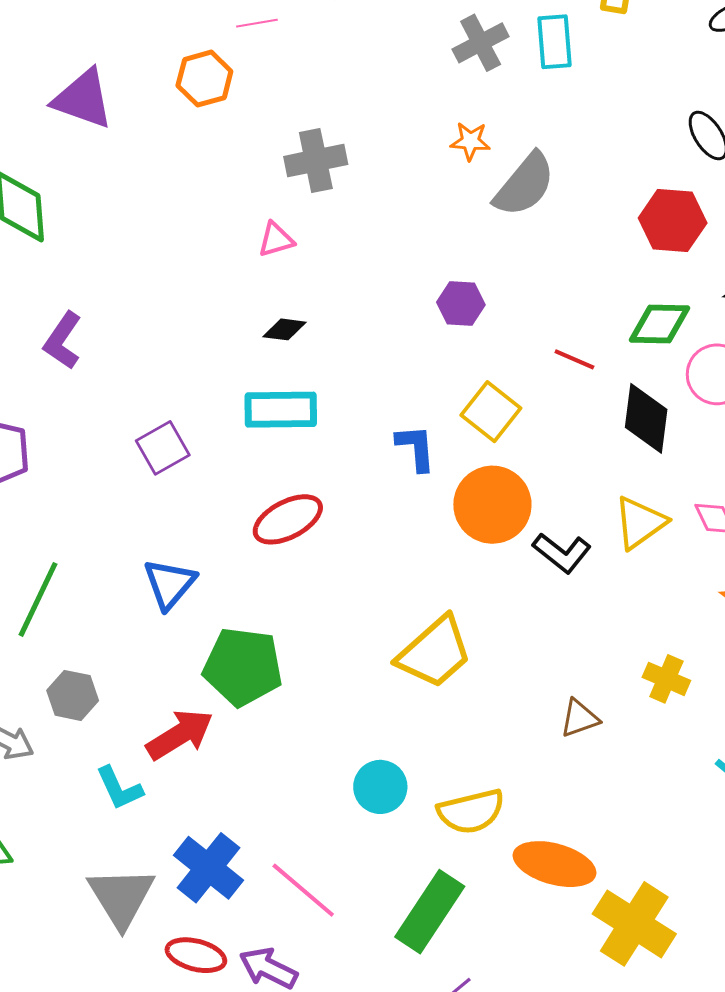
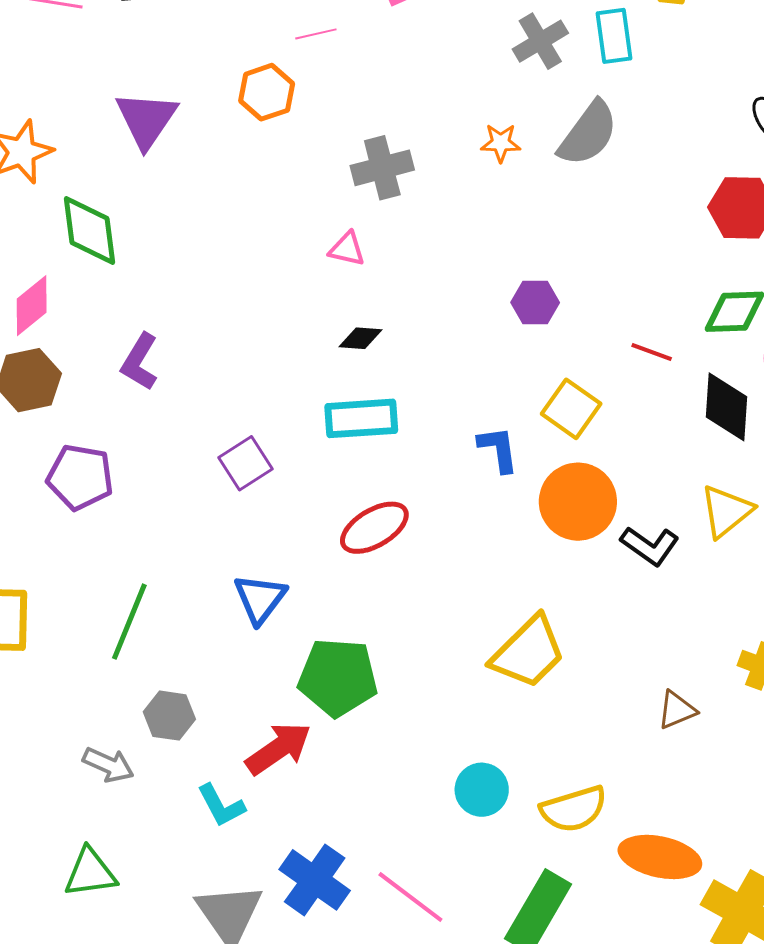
purple triangle: (83, 99) -> (146, 119), turned 48
orange star: (470, 141) -> (501, 143), moved
gray semicircle: (525, 185) -> (588, 133), moved
pink triangle: (276, 240) -> (347, 249), turned 33

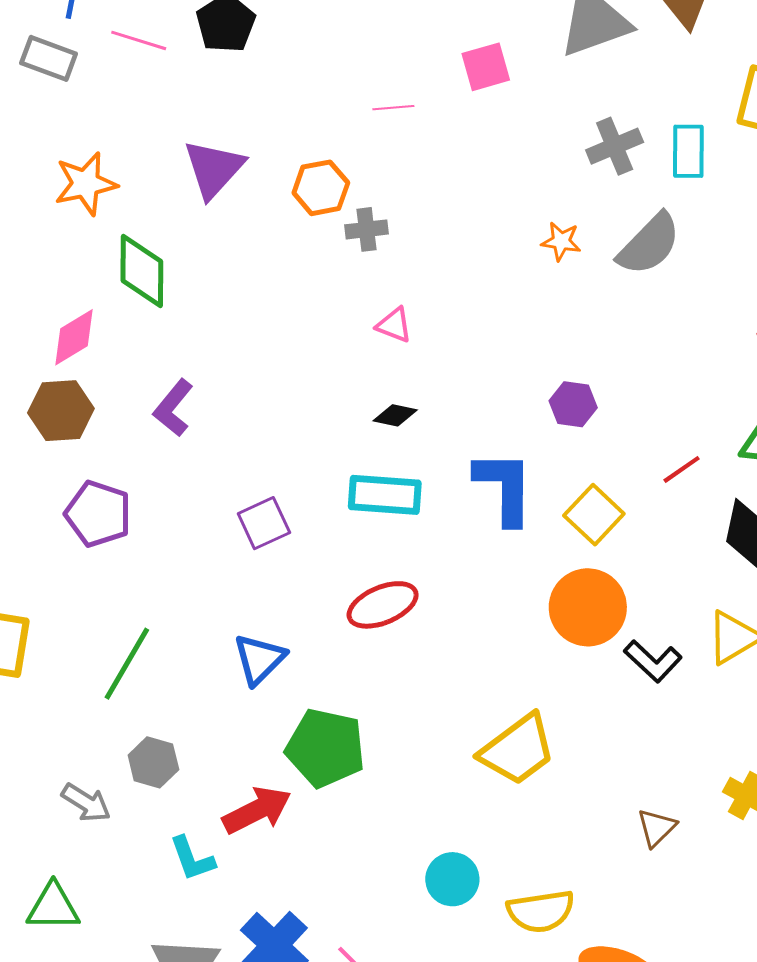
orange hexagon: (267, 92) -> (321, 188), moved
gray cross: (382, 168) -> (367, 229), moved, size x0.7
red line: (652, 352) -> (682, 469), turned -63
blue L-shape: (498, 449) -> (504, 488), moved, size x1.6
brown triangle: (677, 710) -> (657, 828), turned -30

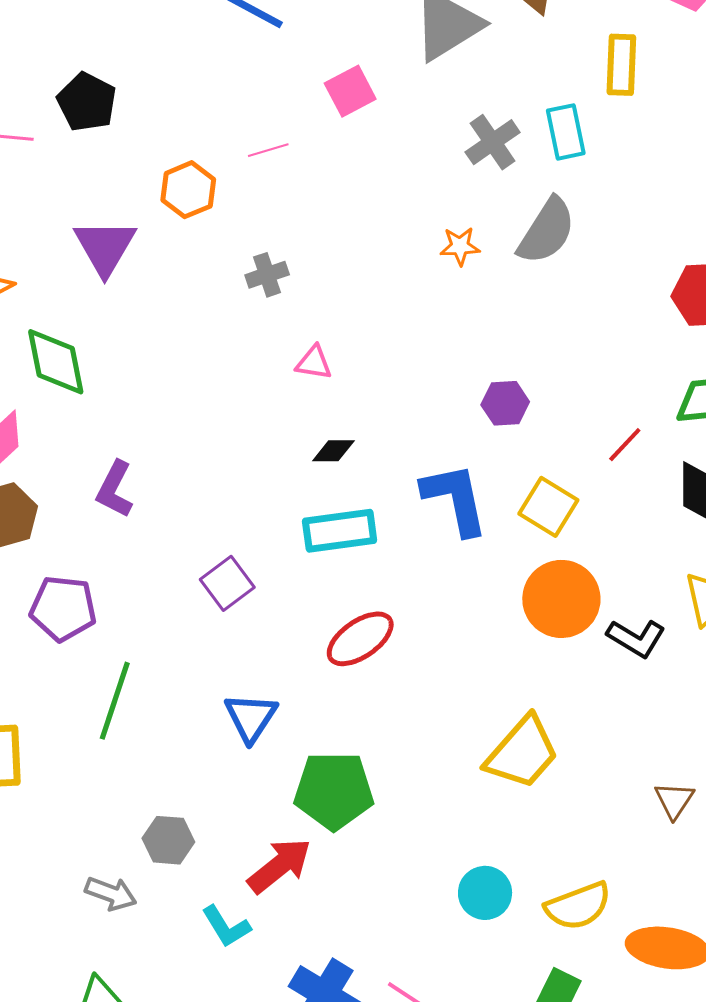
orange hexagon: (321, 188) -> (188, 190), moved
green line: (127, 664) -> (115, 701), moved

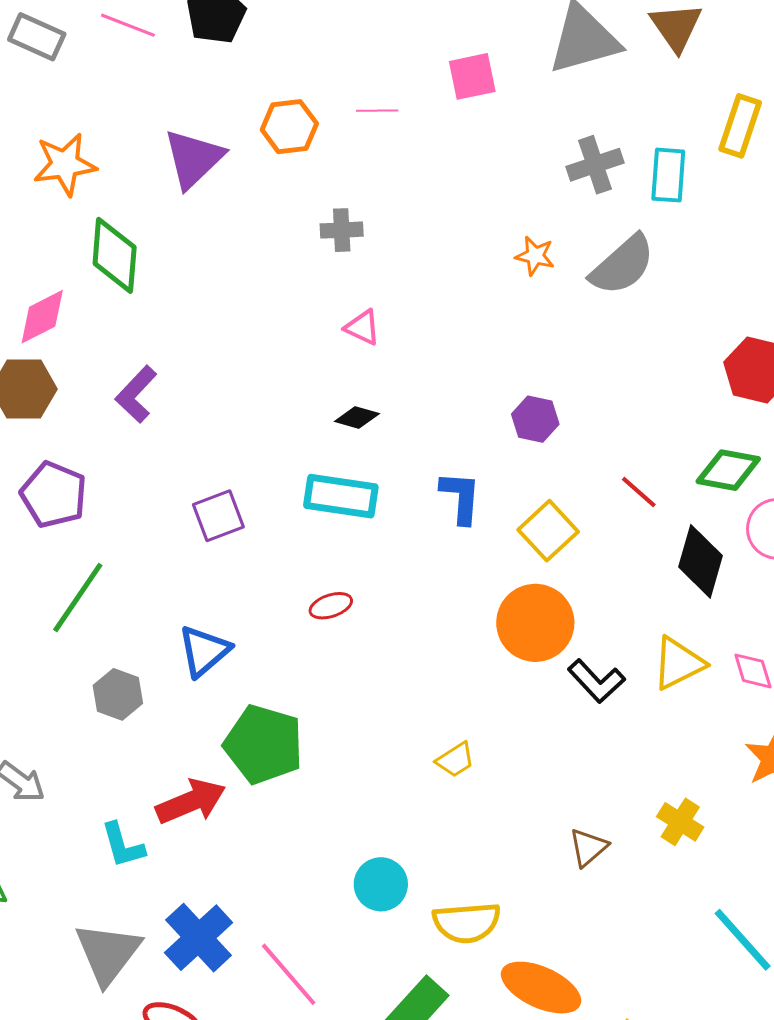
red line: (625, 445) -> (639, 492), turned 72
blue L-shape: (455, 499) -> (461, 497), size x0.7
red ellipse: (360, 639) -> (331, 606), size x0.6
yellow trapezoid: (522, 753) -> (455, 760), size x0.5
gray hexagon: (168, 840) -> (118, 694), moved

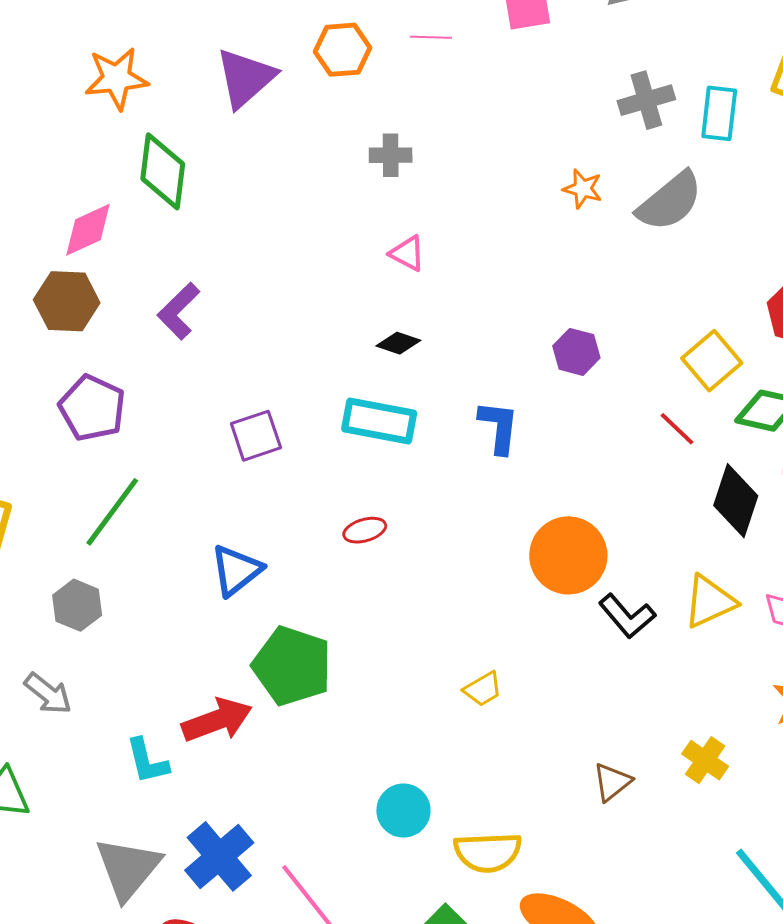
yellow square: (548, 531) -> (712, 361), moved
gray hexagon: (118, 694) -> (77, 605), moved

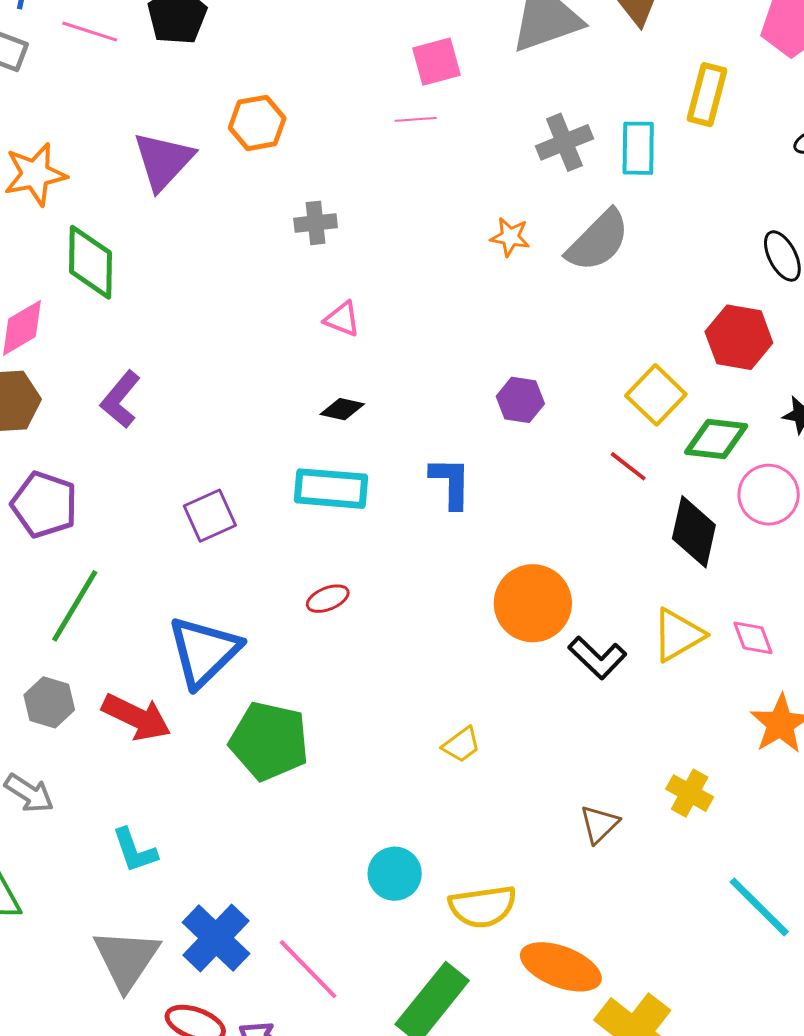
pink line: (431, 37) -> (416, 119), moved
blue triangle: (236, 570) -> (204, 652), size x1.4
red arrow: (217, 720) -> (136, 717), moved, turned 52

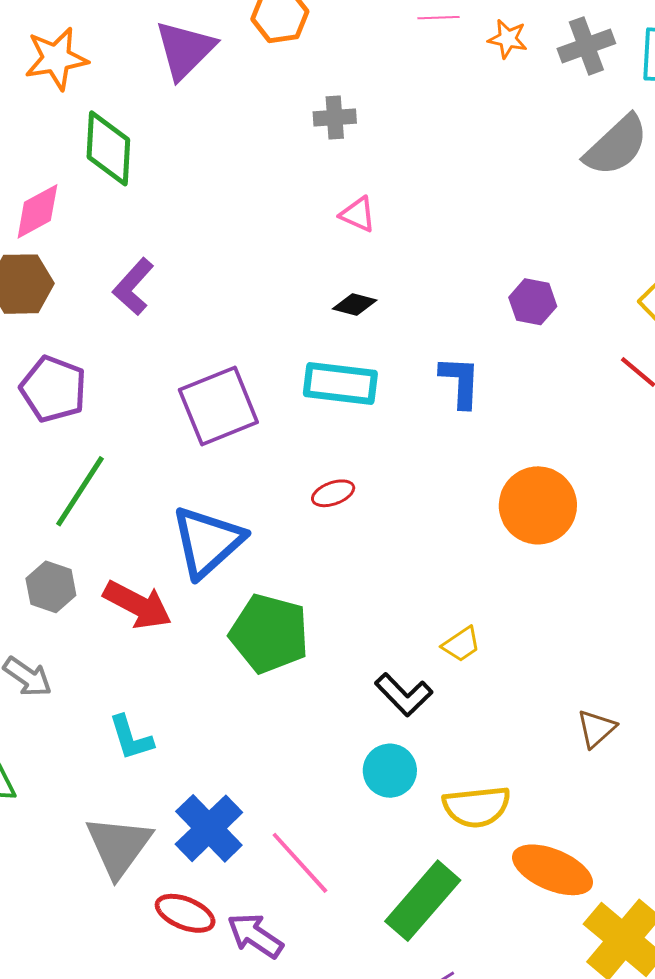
orange star: (510, 237) -> (508, 39), moved
purple square: (210, 516) -> (218, 406), size x1.5
black L-shape: (597, 658) -> (404, 695), moved

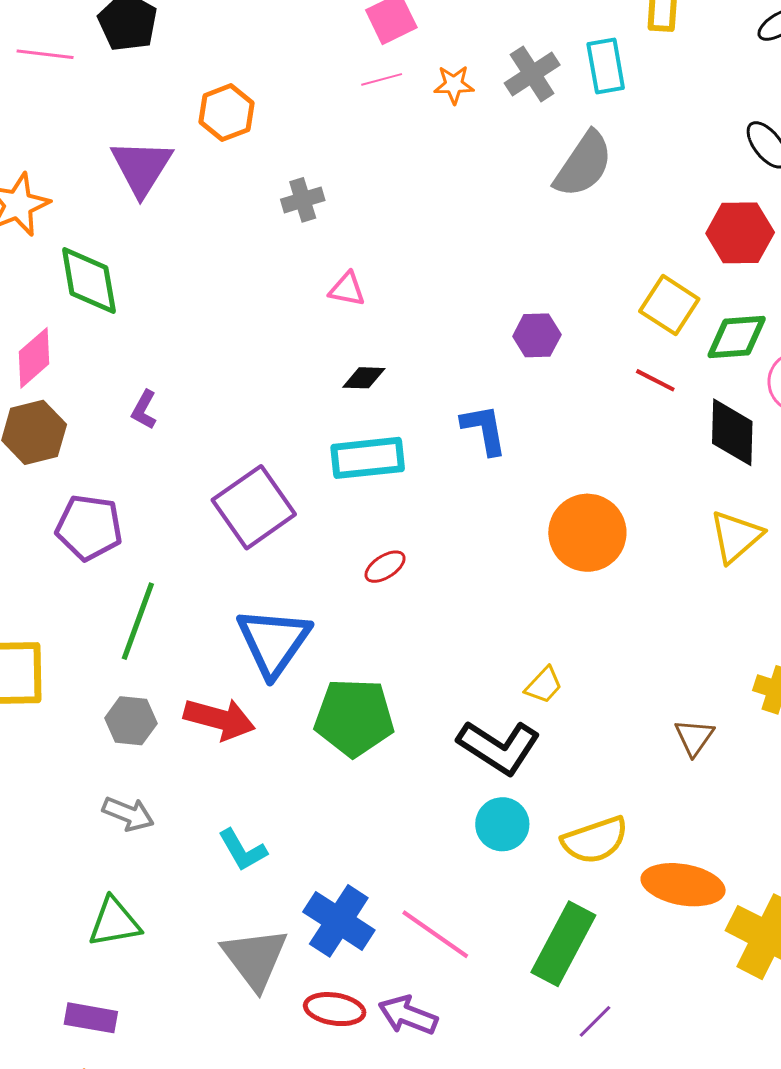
purple L-shape: (133, 287) -> (144, 410), size x0.7
black L-shape: (404, 695) -> (499, 747), size x1.4

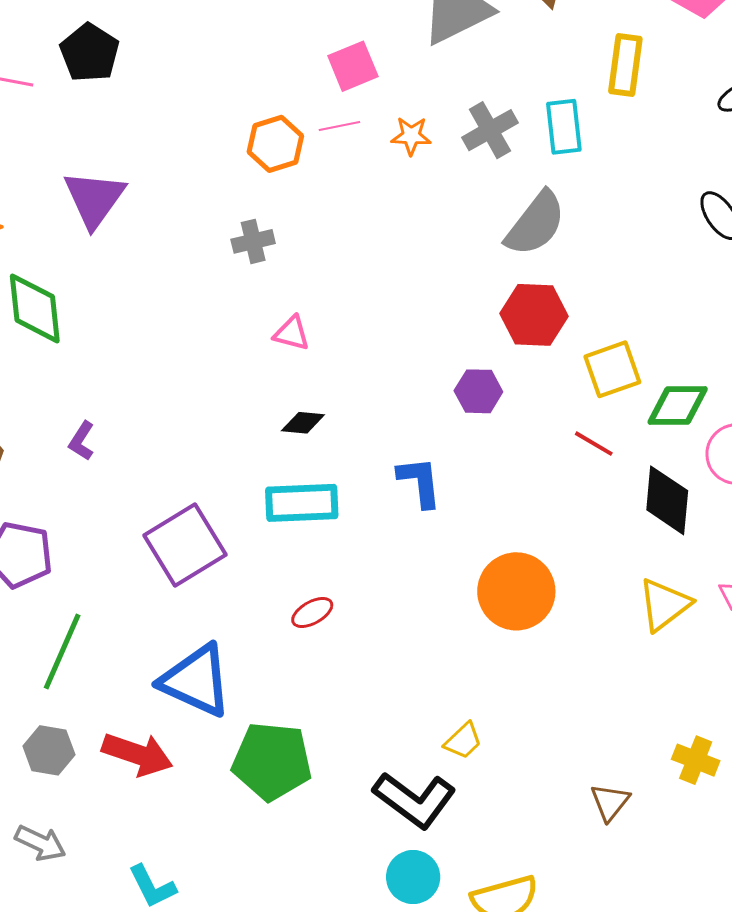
orange hexagon: (227, 113) -> (275, 144), moved
red hexagon: (740, 233) -> (534, 315), moved
yellow square: (669, 305) -> (612, 369), turned 34
blue triangle: (273, 642) -> (196, 681), turned -44

